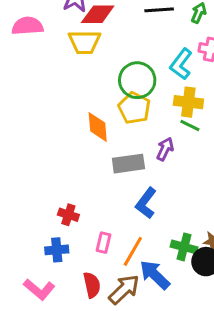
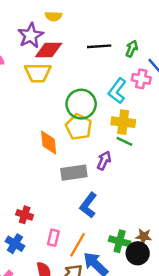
blue cross: (57, 250) -> (15, 244), turned 36

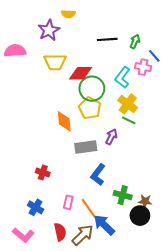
red diamond: (49, 50) -> (81, 73), moved
yellow cross: (123, 122) -> (128, 104), turned 30
red cross: (25, 215) -> (43, 173), moved
green cross: (120, 241) -> (123, 195), moved
orange line: (77, 245) -> (89, 208), turned -65

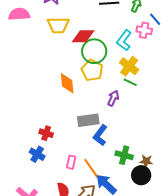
gray rectangle: (86, 147) -> (88, 120), moved
blue cross: (36, 207) -> (37, 154), moved

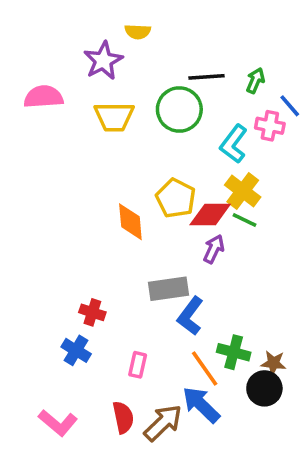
red diamond: (83, 36) -> (210, 215), moved
green circle: (94, 51) -> (179, 109), moved
orange line: (91, 168) -> (205, 368), moved

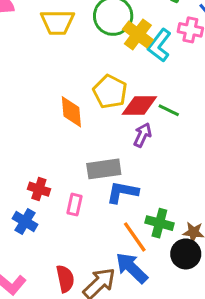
yellow cross: (243, 191) -> (138, 34), moved
blue L-shape: (190, 316) -> (122, 192), turned 64
pink rectangle: (138, 365) -> (74, 205), moved

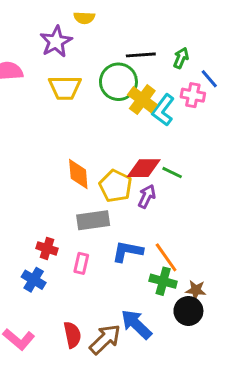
yellow pentagon: (110, 92) -> (115, 186), moved
gray rectangle: (104, 169) -> (93, 220), moved
orange line: (135, 237) -> (166, 257), moved

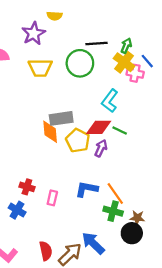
yellow cross: (142, 100) -> (124, 62), moved
cyan L-shape: (163, 110) -> (110, 101), moved
gray rectangle: (93, 220) -> (61, 118), moved

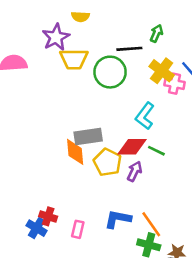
green arrow: (126, 46) -> (156, 33), moved
yellow trapezoid: (40, 68) -> (74, 59), moved
blue cross: (17, 210) -> (37, 228), moved

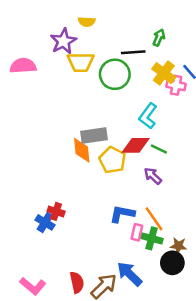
purple arrow: (135, 171) -> (153, 176), moved, turned -72
pink rectangle: (78, 229) -> (137, 232), moved

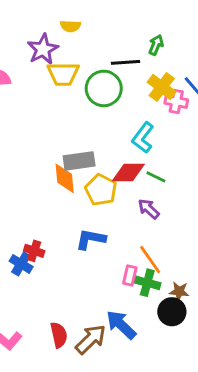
blue L-shape: (122, 214) -> (91, 239), moved

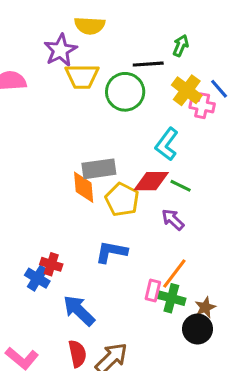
yellow semicircle: (70, 26) -> (90, 26), size x1.4
orange line: (150, 260) -> (174, 274), turned 72
brown star: (179, 291) -> (205, 307), turned -30
blue arrow: (121, 325) -> (79, 310), moved

